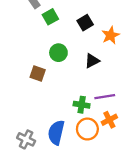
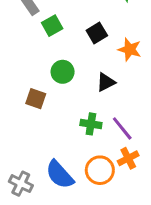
orange star: (111, 35) -> (130, 49), turned -30
purple line: (105, 97) -> (122, 128), turned 60
green cross: (82, 105) -> (91, 124), moved
blue semicircle: (56, 132) -> (60, 175), turned -55

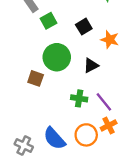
green circle: (63, 72) -> (57, 57), size x1.5

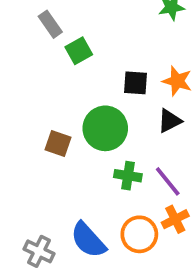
black square: (84, 27) -> (136, 83), moved, turned 35
green circle: (57, 57) -> (105, 128), moved
black triangle: (91, 65) -> (170, 121), moved

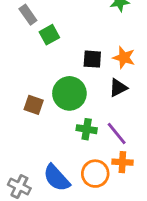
orange cross: (175, 219) -> (122, 162), turned 30

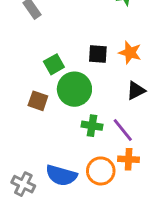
green square: (49, 35) -> (54, 64), moved
black triangle: (118, 88) -> (136, 91), moved
blue semicircle: (57, 178) -> (61, 175), turned -32

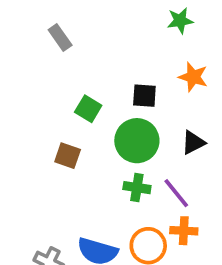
orange star: (130, 53) -> (193, 77), moved
green square: (54, 64) -> (88, 109), turned -30
green circle: (74, 89) -> (137, 141), moved

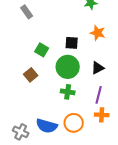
brown square: (68, 156) -> (31, 75), turned 32
purple line: (176, 193) -> (99, 95), moved, turned 54
orange cross: (184, 231) -> (102, 115), moved

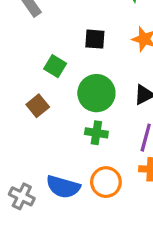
black square: (72, 43) -> (95, 39), moved

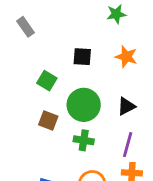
brown square: (38, 106) -> (48, 120), moved, turned -30

